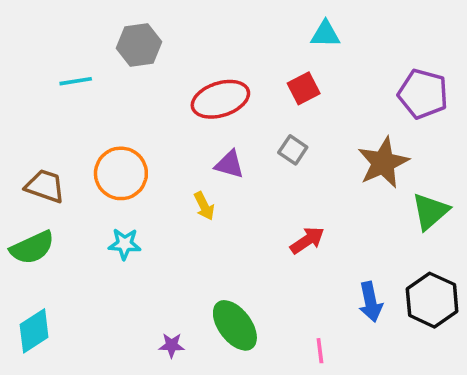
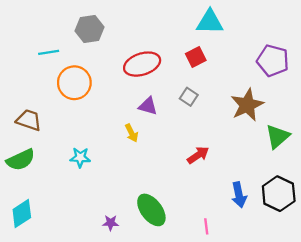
cyan triangle: (325, 34) -> (210, 22), size x1.4
orange circle: (121, 173) -> (74, 83), moved

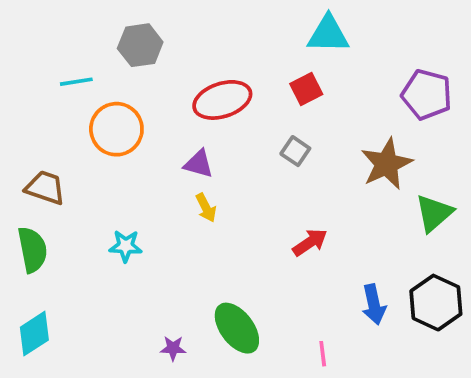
purple triangle: (148, 106) -> (199, 164), moved
green semicircle: (21, 160) -> (32, 250), turned -76

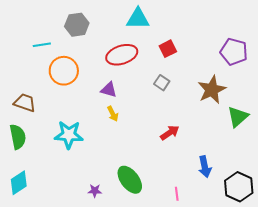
cyan triangle: (328, 34) -> (138, 19), moved
cyan star: (126, 246) -> (69, 135), size x1.6
black hexagon: (436, 303) -> (239, 187), moved

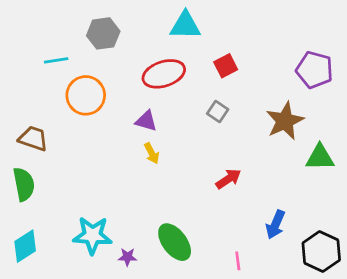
green triangle: (238, 117) -> (320, 157), turned 40
cyan star: (69, 135) -> (92, 235), moved
blue arrow: (205, 167) -> (275, 225), turned 35

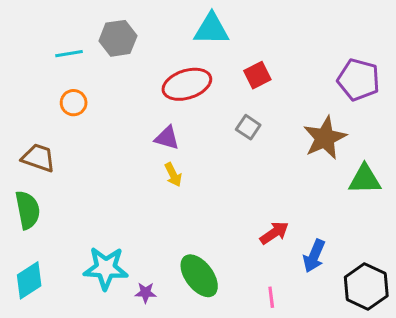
cyan line: (56, 60) -> (69, 54), moved
orange circle: (86, 95) -> (74, 103), moved, size x0.6
red arrow: (228, 179) -> (274, 233), moved

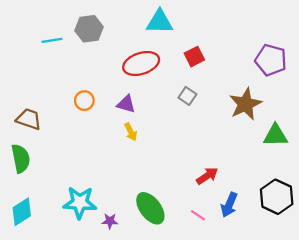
orange circle: (74, 103) -> (84, 101), moved
blue arrow: (314, 256) -> (229, 205), moved
black hexagon: (366, 287) -> (277, 197), moved
pink line: (271, 297) -> (198, 215), moved, turned -49

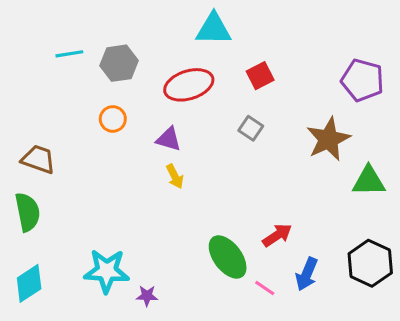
gray hexagon: (89, 29) -> (119, 63), moved
orange circle: (84, 101) -> (113, 119), moved
green ellipse: (150, 208) -> (228, 257), moved

